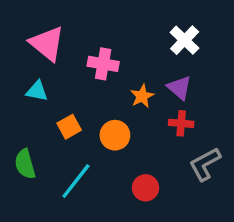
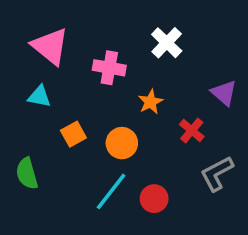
white cross: (185, 40) -> (167, 43), moved
purple triangle: (179, 88) -> (224, 93), moved
red cross: (181, 123) -> (192, 131), turned 35
cyan line: (76, 181) -> (111, 191), moved

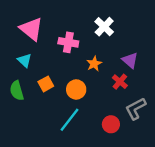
purple triangle: (224, 93) -> (130, 60), moved
cyan triangle: (39, 96) -> (25, 60), turned 32
green semicircle: (27, 174) -> (17, 91), moved
red circle: (154, 199) -> (111, 124), moved

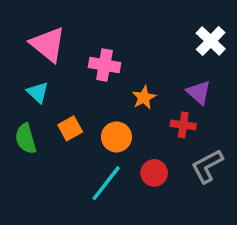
white cross: (104, 27) -> (211, 41), moved
red cross: (120, 82) -> (183, 125), turned -32
red circle: (111, 124) -> (154, 173), moved

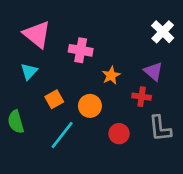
cyan triangle: (38, 92) -> (29, 71), turned 30
green semicircle: (26, 139) -> (16, 122), moved
gray L-shape: (207, 166) -> (160, 128), turned -68
cyan line: (106, 183) -> (62, 135), moved

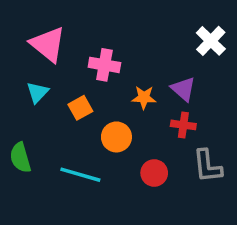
purple triangle: (153, 71) -> (183, 89), moved
orange star: (111, 75) -> (144, 98), turned 30
orange square: (54, 99) -> (80, 108), moved
cyan line: (62, 135) -> (80, 175), turned 68

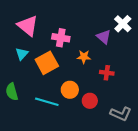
purple triangle: (183, 89) -> (104, 37), moved
orange square: (80, 108) -> (47, 63), size x1.6
orange circle: (116, 137) -> (70, 90), moved
gray L-shape: (207, 166) -> (121, 114), moved, turned -60

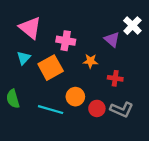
gray L-shape: (121, 114) -> (122, 110), moved

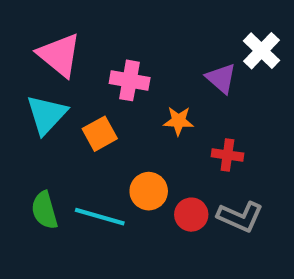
cyan triangle: (24, 58) -> (47, 115), size x1.5
orange square: (51, 68) -> (100, 134), size x0.7
green semicircle: (13, 99) -> (44, 210), moved

